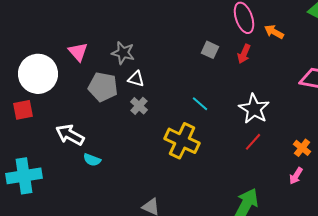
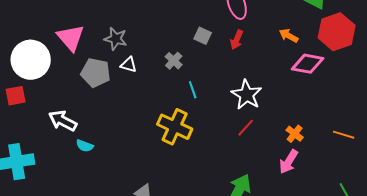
orange arrow: (274, 32) -> (289, 36), moved
pink triangle: (78, 52) -> (71, 38), size x1.4
cyan line: (200, 104) -> (193, 90), turned 30
gray cross: (139, 106) -> (174, 61), moved
pink arrow: (296, 176) -> (289, 162), size x1.4

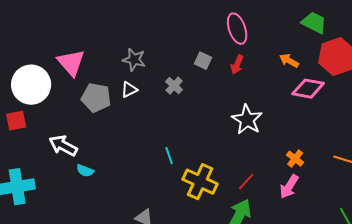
gray star: (116, 39) -> (134, 60), moved
white triangle: (129, 65) -> (129, 90), turned -42
cyan line: (193, 90) -> (169, 156), moved
yellow cross: (175, 127) -> (200, 182), moved
red line: (246, 128) -> (246, 182), moved

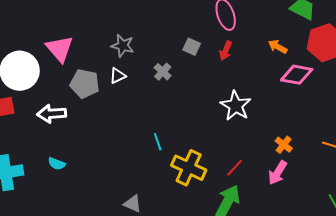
white arrow: (63, 146) -> (52, 114), moved, turned -32
cyan semicircle: (85, 171) -> (57, 164), moved

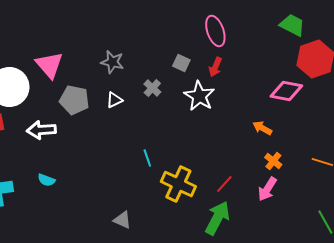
orange arrow: (278, 47) -> (262, 128), moved
white triangle: (118, 76) -> (114, 100), moved
white star: (236, 106) -> (199, 96), moved

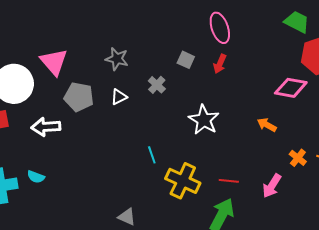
white star: (199, 96) -> (204, 120), moved
orange cross: (273, 161) -> (298, 158), moved
cyan semicircle: (46, 180) -> (36, 177), moved
red line: (224, 184) -> (229, 181), turned 54

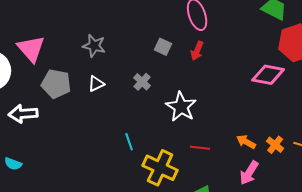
gray cross: (157, 85) -> (142, 82), moved
orange arrow: (267, 125) -> (246, 142), moved
red line: (229, 181) -> (200, 148), moved

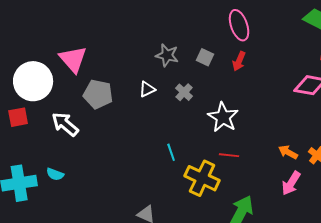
gray star: (94, 46) -> (167, 55), moved
white triangle: (96, 84) -> (147, 89), moved
white arrow: (23, 114) -> (65, 124), turned 44
red line: (200, 148) -> (229, 155), moved

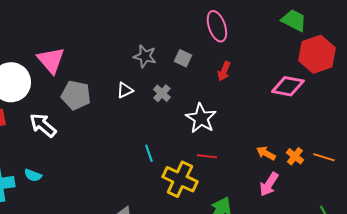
red arrow: (239, 61) -> (224, 71), moved

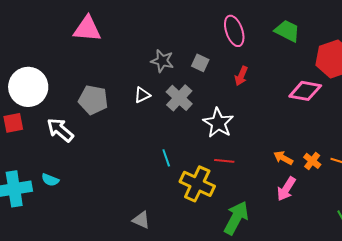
green trapezoid: (294, 20) -> (287, 31), moved
pink triangle: (51, 60) -> (87, 29), moved, turned -44
gray cross: (162, 93) -> (179, 98), size x1.5

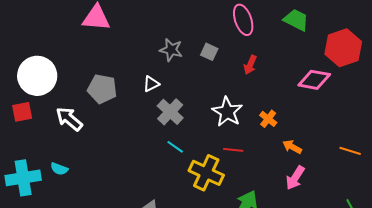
gray cross: (179, 98) -> (170, 112), moved
cyan line: (166, 158) -> (175, 147), turned -36
orange cross: (312, 161) -> (268, 119), moved

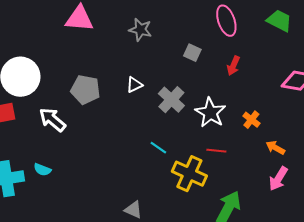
gray star: (171, 50) -> (140, 30), moved
gray cross: (170, 112) -> (171, 100), moved

